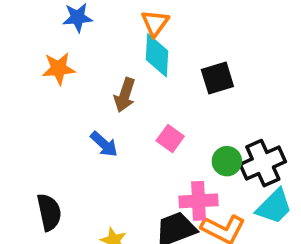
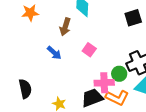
black square: (217, 78) -> (133, 18), moved
green circle: (227, 161) -> (119, 74), moved

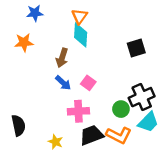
blue arrow: (54, 53) -> (63, 83), moved
pink cross: (104, 83) -> (78, 111), moved

